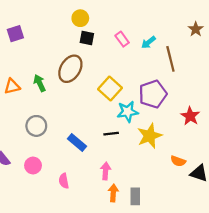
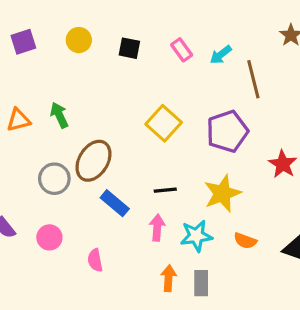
yellow circle: (80, 18) -> (79, 40), moved
brown ellipse: (70, 69) -> (93, 161), moved
cyan star: (128, 112) -> (196, 236), moved
orange semicircle: (178, 161) -> (245, 241), moved
pink arrow: (106, 171) -> (157, 228), moved

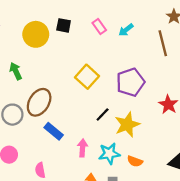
yellow circle: (79, 40) -> (36, 34), moved, size x1.5
brown line: (253, 79) -> (163, 43), moved
black line: (165, 190) -> (103, 115), moved, turned -40
orange semicircle: (245, 241) -> (135, 161), moved

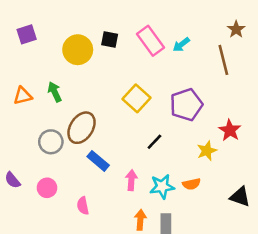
pink rectangle: (99, 27) -> (151, 41), size x1.6
yellow star: (127, 125) -> (207, 151), moved, size x0.7
orange semicircle: (135, 161) -> (191, 184), moved, turned -32

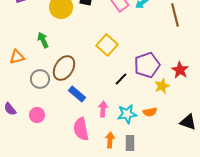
orange triangle: (23, 96) -> (17, 57), moved
purple pentagon: (186, 105) -> (147, 65), moved
pink semicircle: (83, 206) -> (81, 129), moved, size x1.6

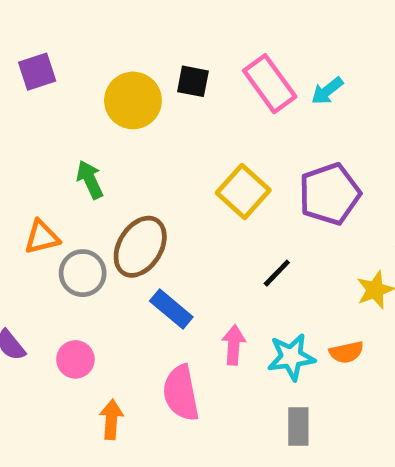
orange triangle: (17, 57) -> (42, 237), moved
purple pentagon: (147, 65) -> (330, 194), moved
orange arrow: (110, 140) -> (111, 419), moved

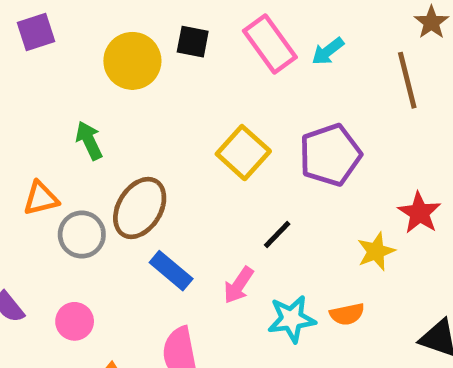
pink arrow: (234, 345) -> (239, 285), moved, turned -150

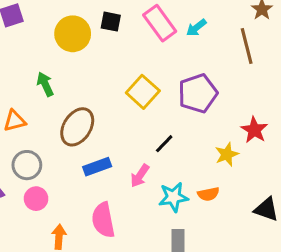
gray circle: (82, 235) -> (27, 165), moved
blue rectangle: (171, 271) -> (97, 167), turned -60

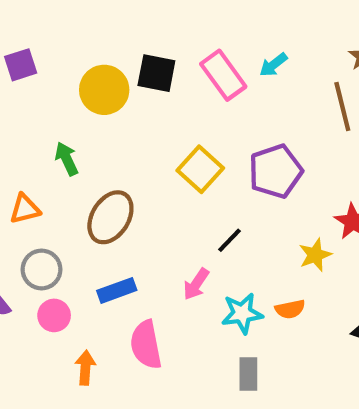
black square: (111, 22) -> (156, 73), size x1.4
cyan arrow: (196, 28) -> (273, 65), moved
blue rectangle: (97, 167) -> (117, 290), moved

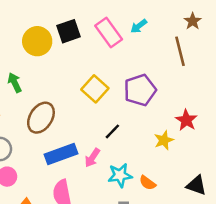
black square: (156, 73) -> (69, 31), turned -30
blue rectangle: (117, 290) -> (61, 154), moved, size x1.4
orange semicircle: (290, 309) -> (147, 183), moved, turned 48

